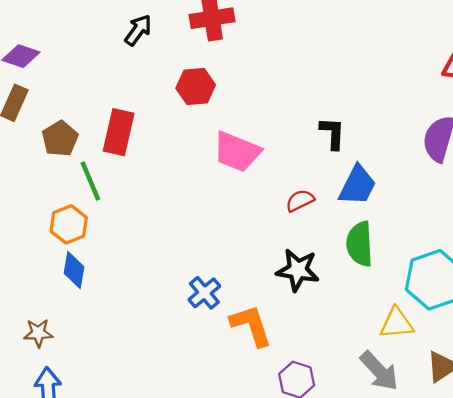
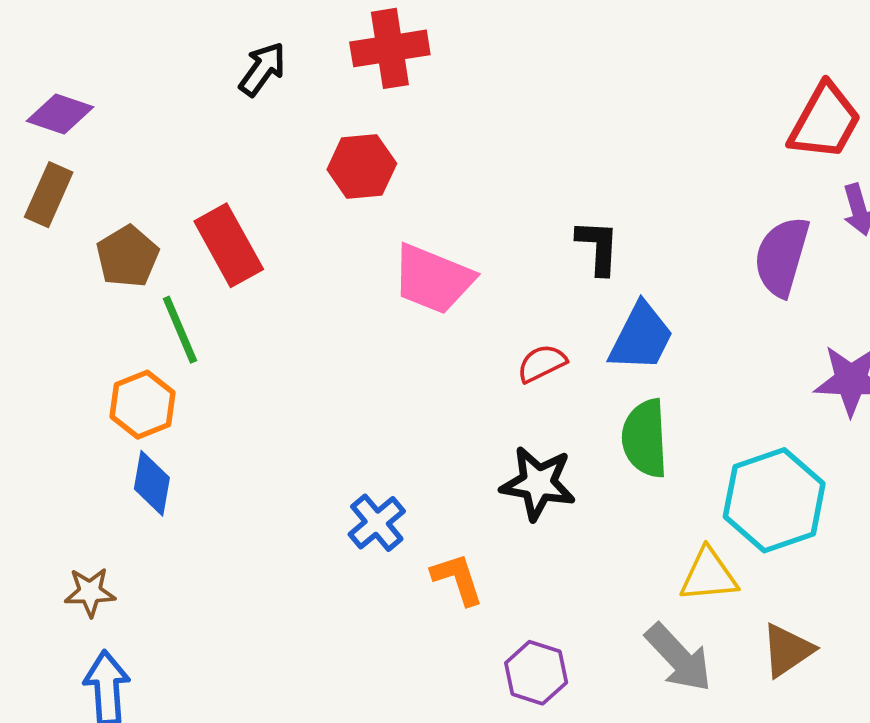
red rectangle: (119, 132) -> (229, 245), turned -42
orange L-shape: (251, 325) -> (457, 579), size x0.7

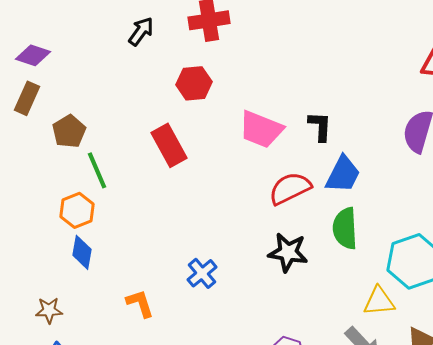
red rectangle: (229, 245) -> (169, 145), moved
pink trapezoid: (433, 279) -> (261, 129), moved
red semicircle: (542, 363) -> (290, 188), size x1.6
orange L-shape: (457, 579) -> (140, 303), moved

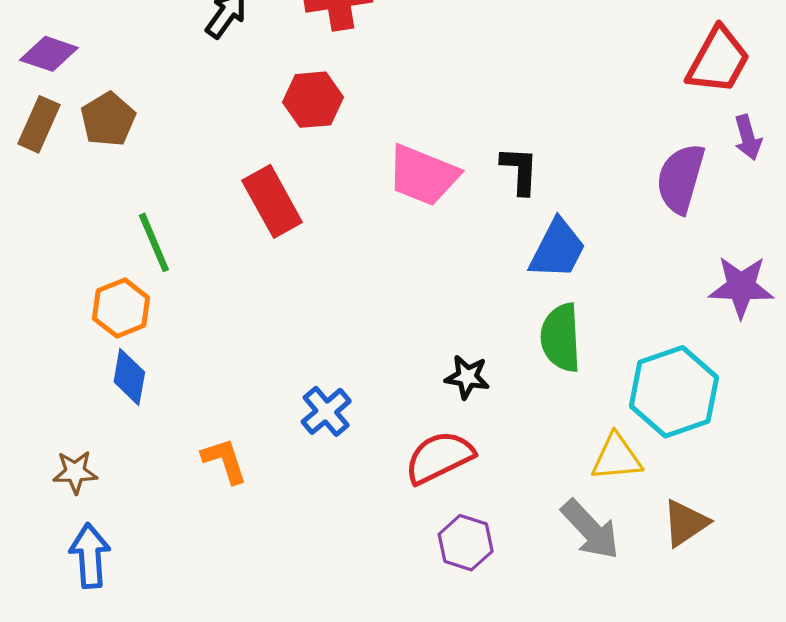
brown pentagon: (69, 131) -> (108, 119), moved
red semicircle: (290, 188) -> (439, 457), moved
black star: (288, 252) -> (467, 377), size x0.7

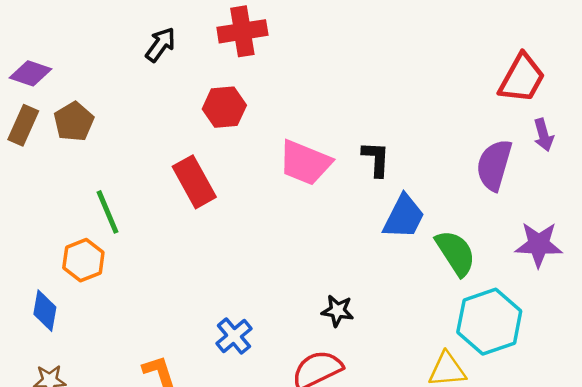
green semicircle: (561, 338) -> (456, 253), moved, turned 150
blue diamond: (129, 377) -> (45, 311), moved

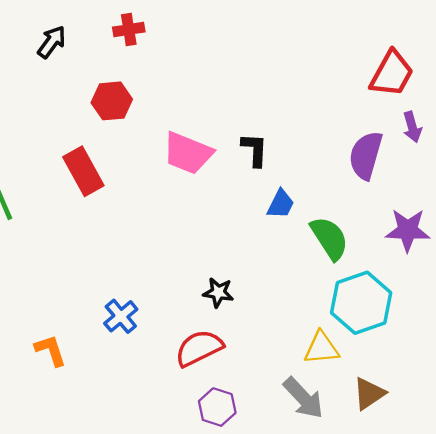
red cross: (242, 31) -> (129, 29), size x0.7
blue trapezoid: (404, 217) -> (281, 204), size x0.7

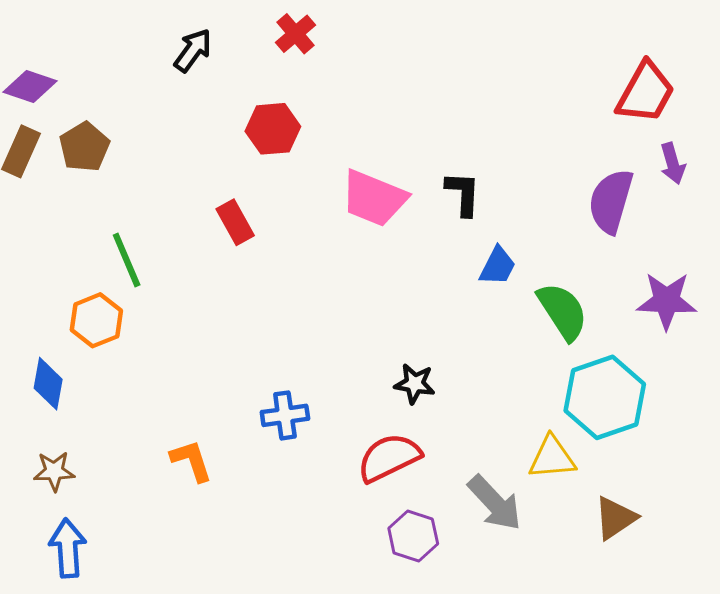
red cross: (129, 29) -> (296, 34), turned -32
red rectangle: (83, 171) -> (235, 222), size x0.7
blue cross: (121, 316) -> (285, 415), turned 32
gray arrow: (303, 398) -> (495, 503), moved

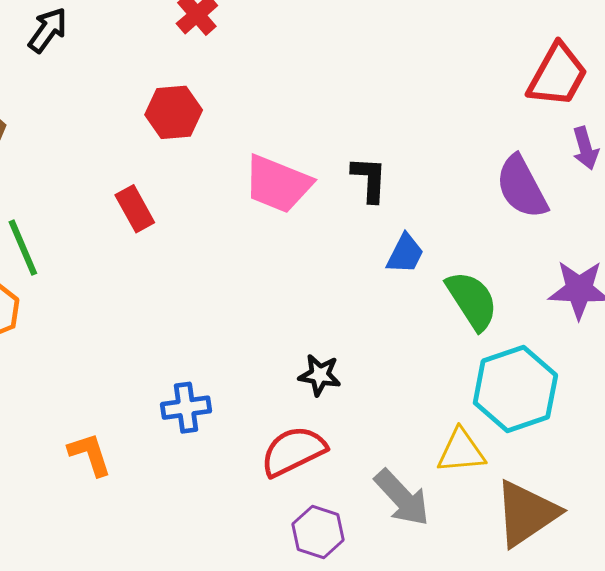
black arrow: (193, 50) -> (48, 30), moved
purple semicircle: (611, 201) -> (522, 187), turned -44
brown triangle: (615, 518) -> (526, 513), size x1.5

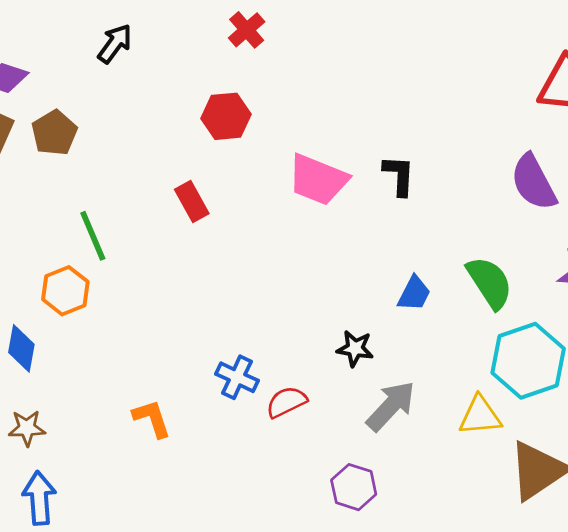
blue trapezoid: (405, 254) -> (414, 293), moved
blue cross: (186, 408) -> (237, 377), turned 33
red semicircle: (293, 451) -> (286, 402), moved, size x0.7
gray arrow: (402, 498) -> (391, 406), moved, turned -94

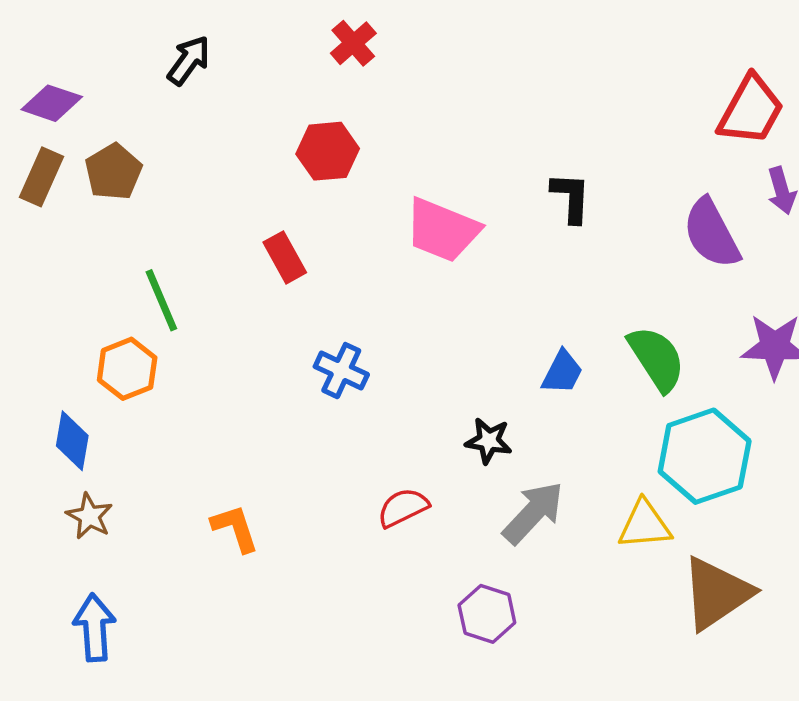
black L-shape: (399, 175) -> (571, 197), moved
blue cross: (237, 377) -> (341, 371), moved
brown star: (27, 428) -> (89, 516), moved, turned 30

